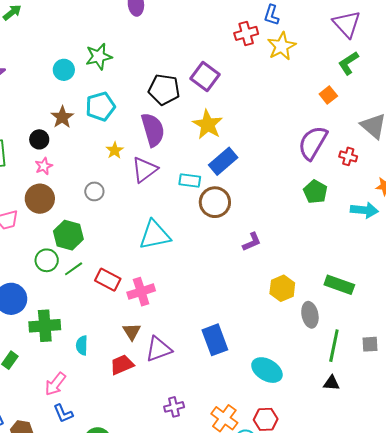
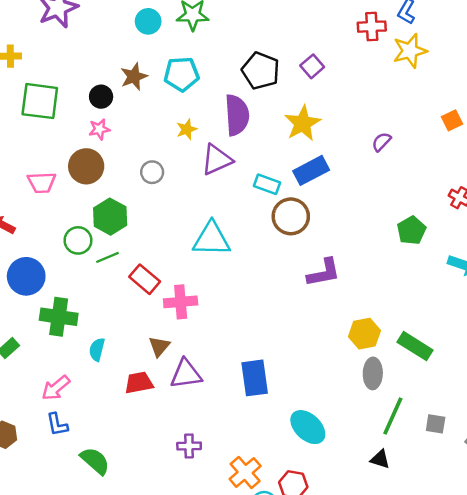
purple square: (205, 77) -> (312, 66), size x0.7
purple semicircle: (313, 143) -> (381, 142), moved, size x0.5
purple L-shape: (252, 242) -> (324, 273), size x1.4
yellow hexagon: (282, 288) -> (364, 334), moved

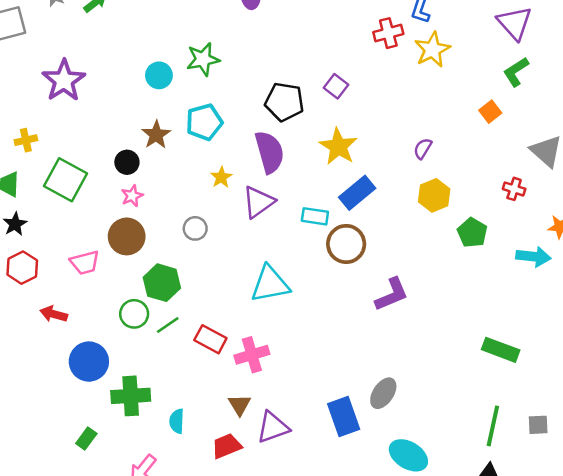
green square: (40, 101) -> (65, 180), turned 33
yellow hexagon: (364, 334) -> (434, 195), moved
gray ellipse: (373, 373) -> (383, 393), moved, turned 44

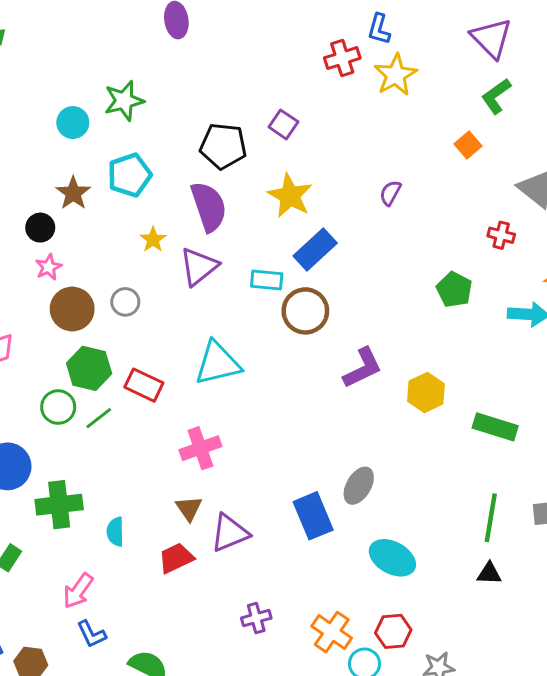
yellow hexagon: (434, 195) -> (426, 393), moved
brown circle: (127, 236) -> (72, 309), moved
red rectangle: (210, 339) -> (144, 385), moved

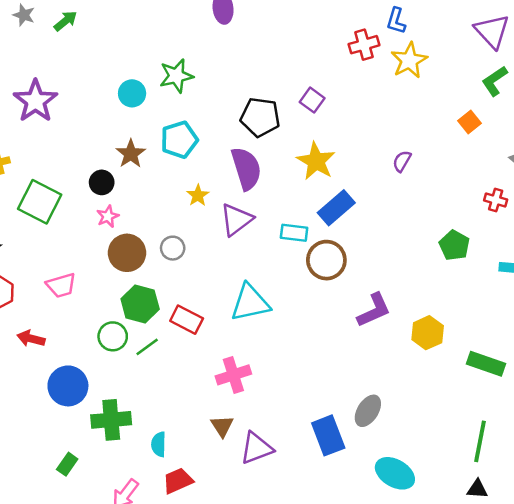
red trapezoid: (176, 558) -> (178, 481), moved

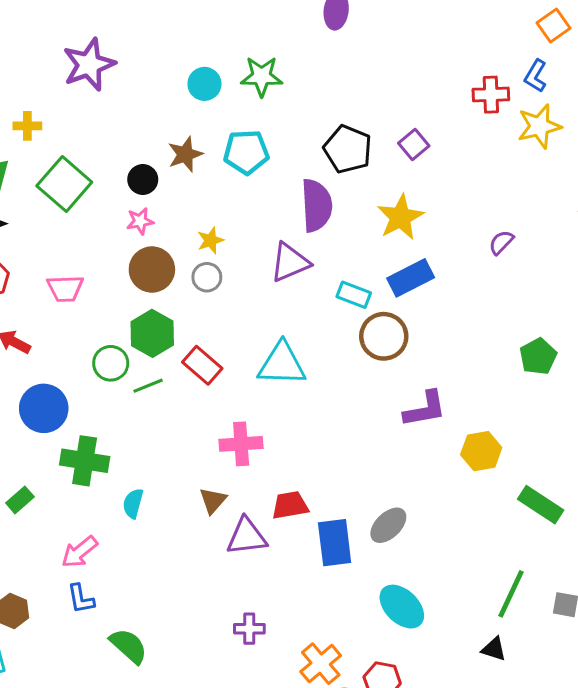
yellow star: (198, 195) -> (210, 240), moved
red trapezoid: (178, 481) -> (290, 505), moved

